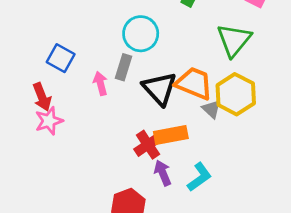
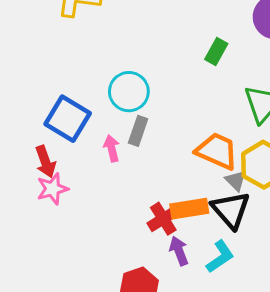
cyan circle: (141, 34) -> (129, 92), moved
blue square: (61, 58) -> (68, 119), size x1.4
black triangle: (160, 88) -> (231, 210), moved

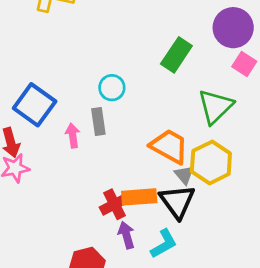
green rectangle: (216, 52) -> (176, 55), size x1.4
cyan circle: (129, 92) -> (112, 88), moved, size x0.7
gray rectangle: (138, 131) -> (98, 122), turned -32

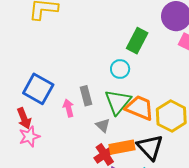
cyan circle: (112, 88) -> (120, 69), moved
green triangle: (215, 106) -> (118, 102), moved
gray triangle: (184, 175) -> (103, 125), moved

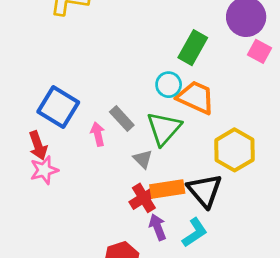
gray rectangle: (86, 96) -> (122, 118), turned -30
orange trapezoid: (140, 108) -> (196, 97), moved

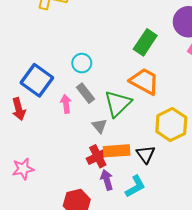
cyan circle: (169, 85) -> (82, 63), moved
pink star: (44, 170) -> (23, 169), moved
black triangle: (205, 190) -> (146, 154), size x0.7

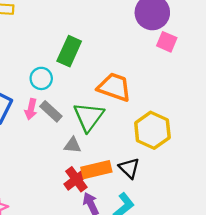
green rectangle: (145, 42) -> (69, 51), moved
pink arrow: (66, 104) -> (31, 109), moved, turned -150
gray triangle: (99, 126) -> (73, 145), turned -35

